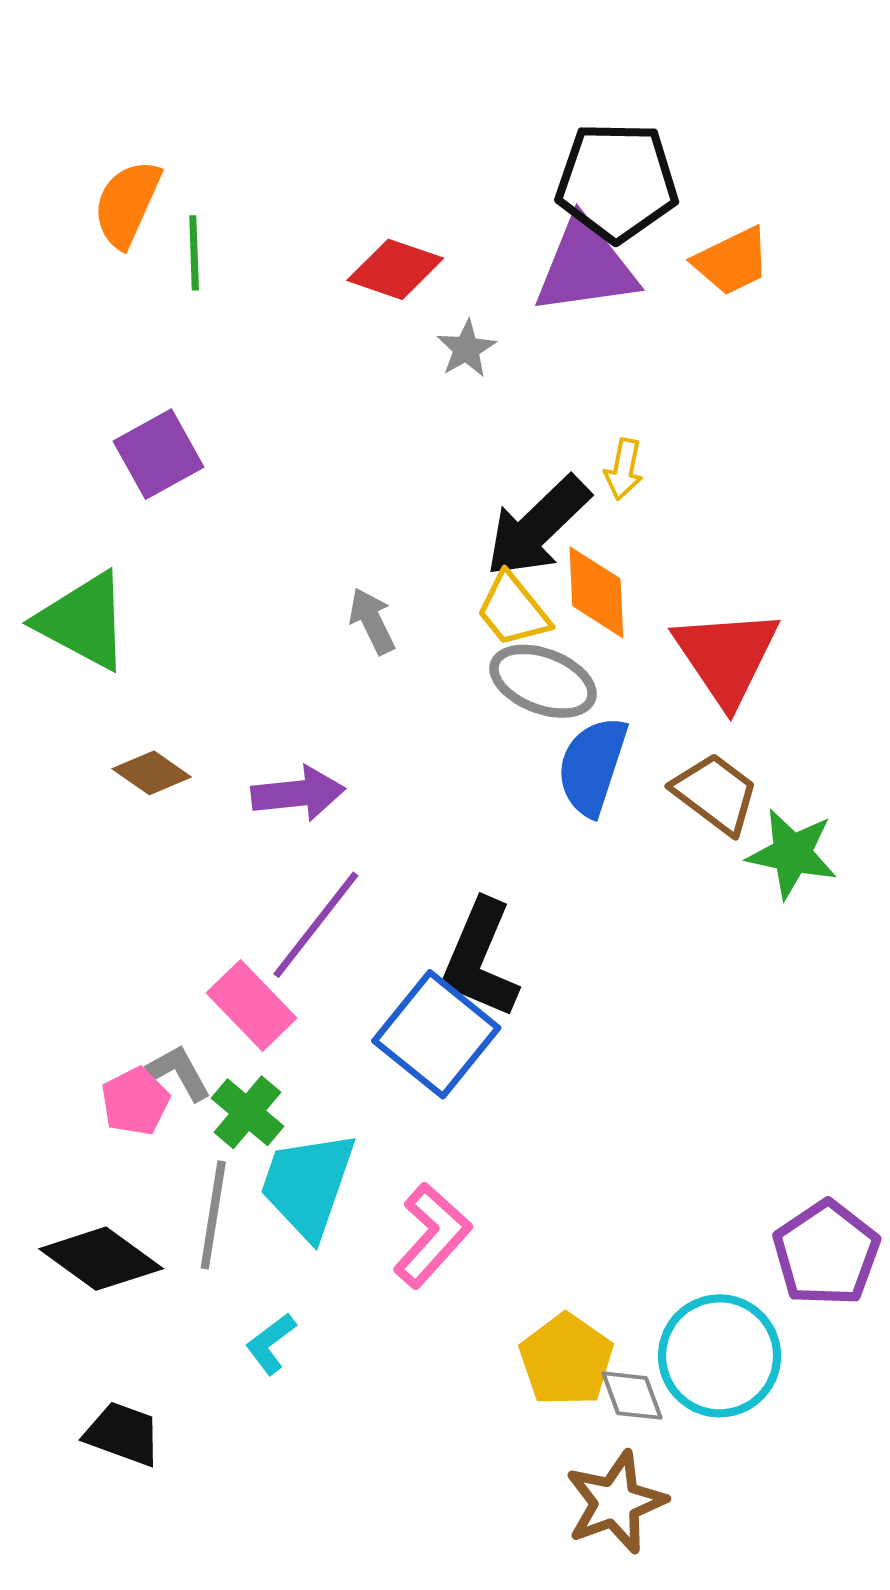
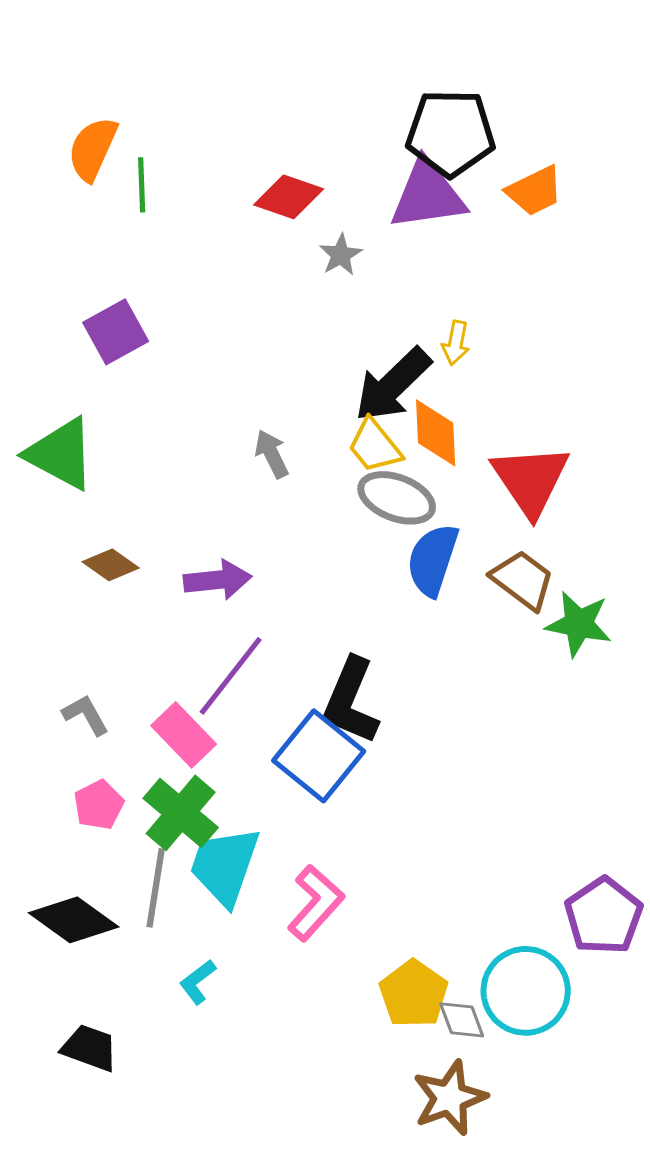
gray L-shape: (179, 1073) -> (86, 715), moved
green cross: (247, 1112) -> (181, 813), size x1.4

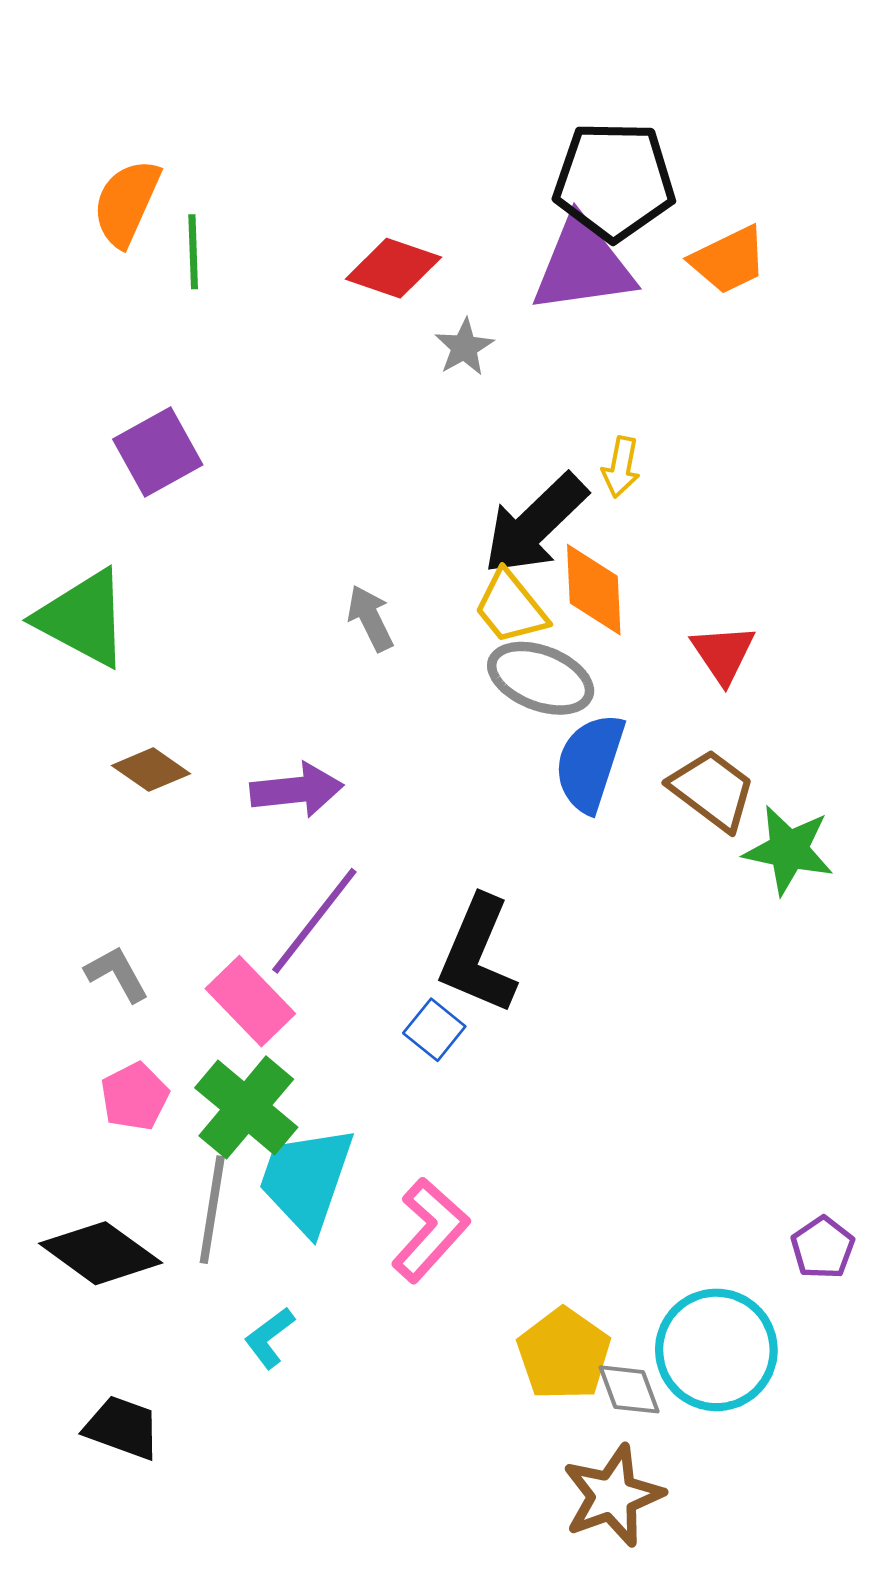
red triangle: (531, 480) -> (723, 654), size x0.6
blue square: (319, 756) -> (434, 1030), size x0.5
purple pentagon: (604, 916) -> (823, 1248), size x0.6

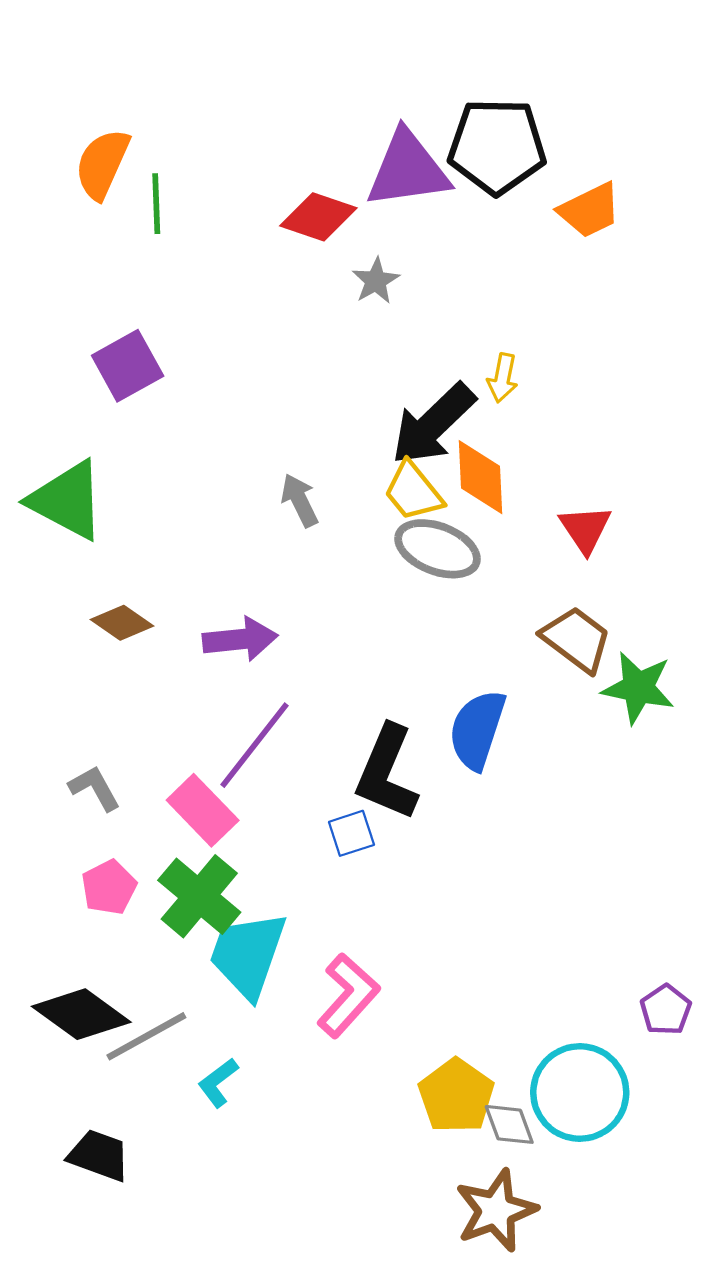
purple triangle: (583, 265) -> (408, 169), moved
blue semicircle: (590, 763) -> (477, 730), moved
blue square: (434, 1030) -> (351, 833), turned 33
gray line: (212, 1210) -> (146, 1036), moved, turned 52

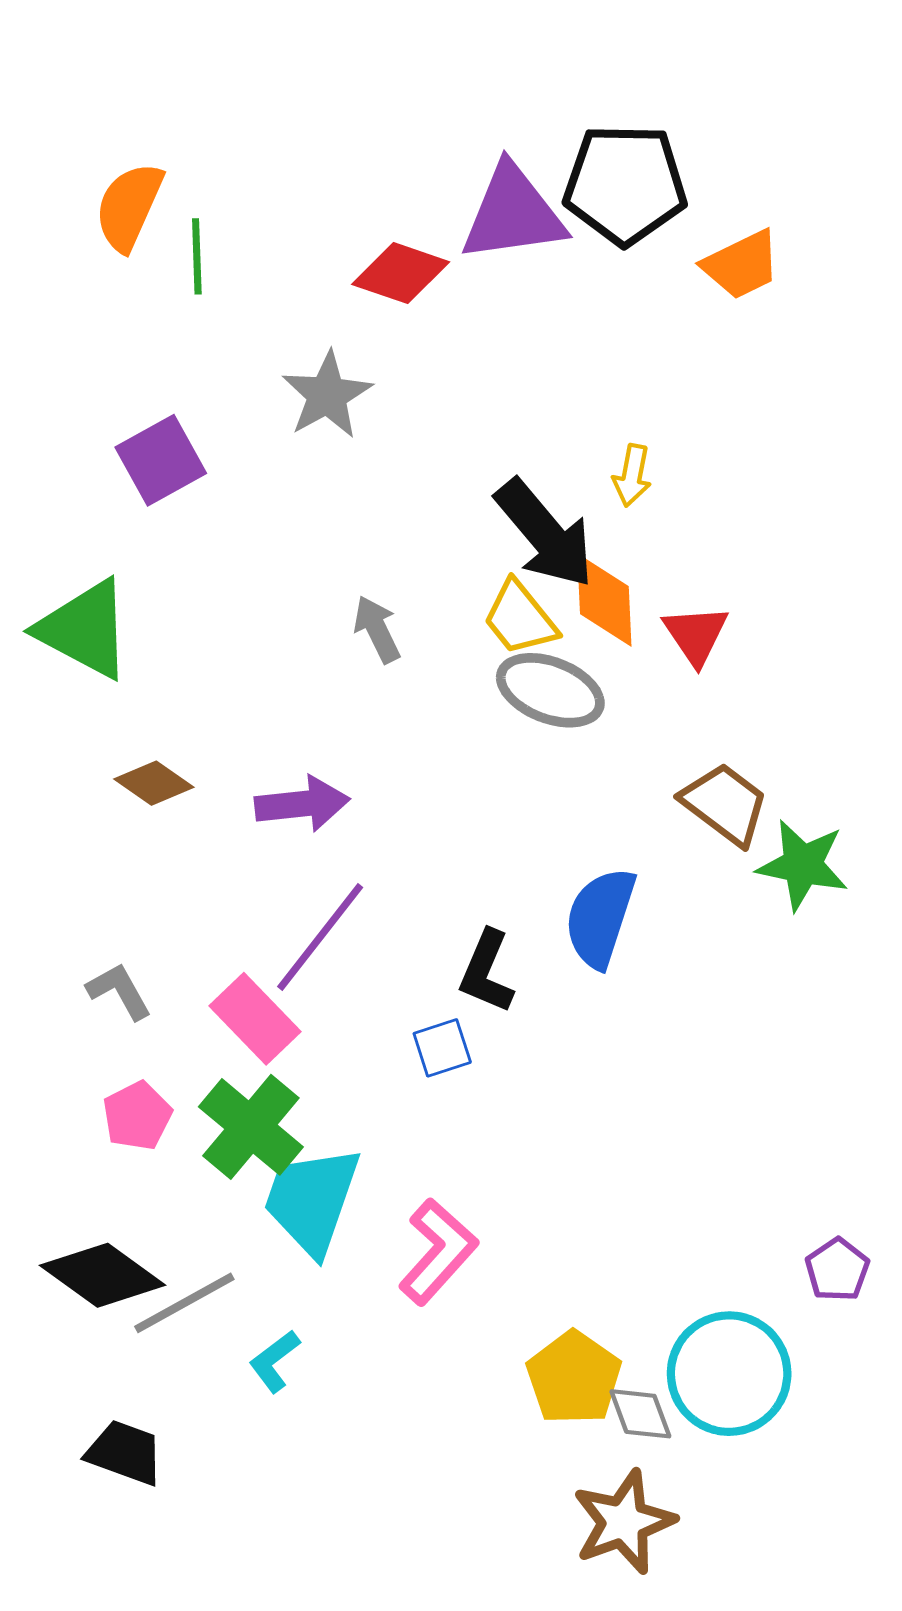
gray star: (376, 281) -> (327, 395), moved, size x1.5
black arrow: (433, 424) -> (545, 534), turned -86
red triangle: (585, 529) -> (696, 635), moved
black L-shape: (387, 773) -> (487, 972), size x0.7

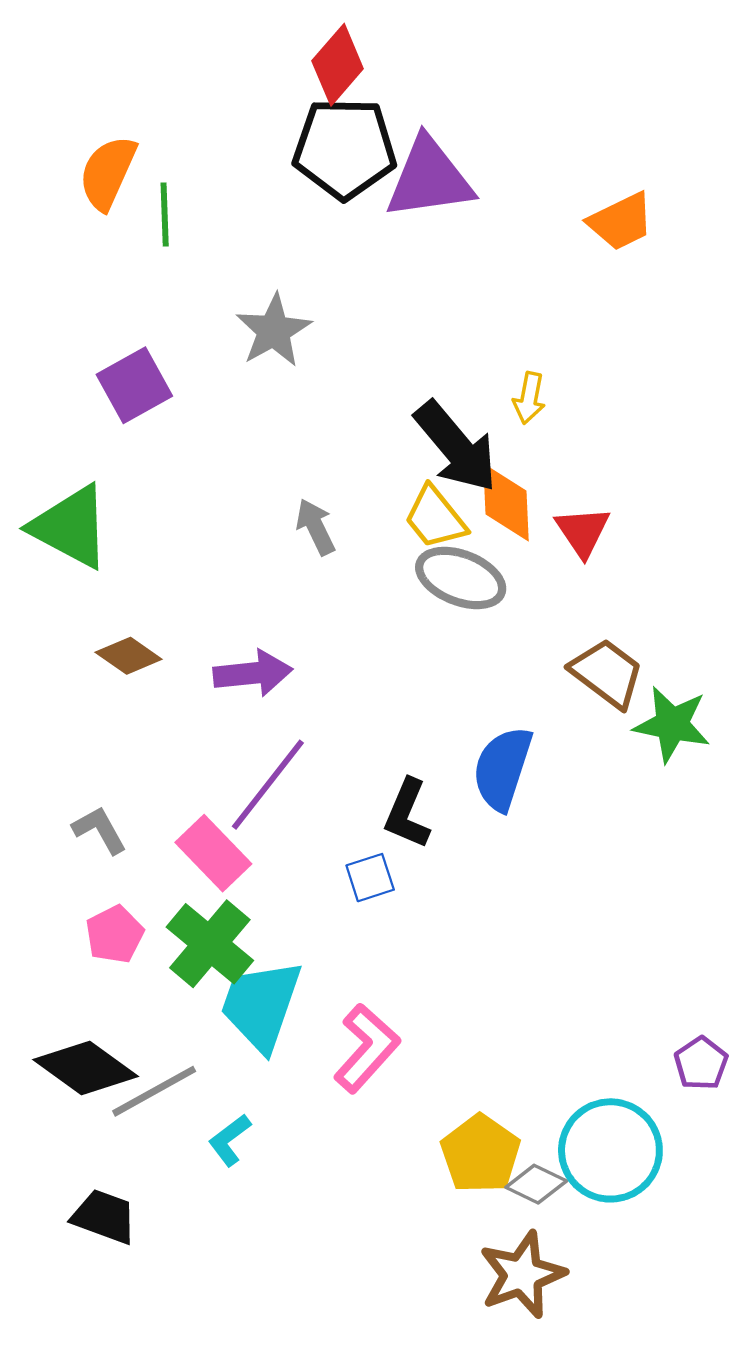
black pentagon: (625, 184) -> (345, 148), moved
red diamond: (401, 273) -> (338, 65), moved, turned -68
gray diamond: (640, 1414) -> (536, 1184), turned -44

